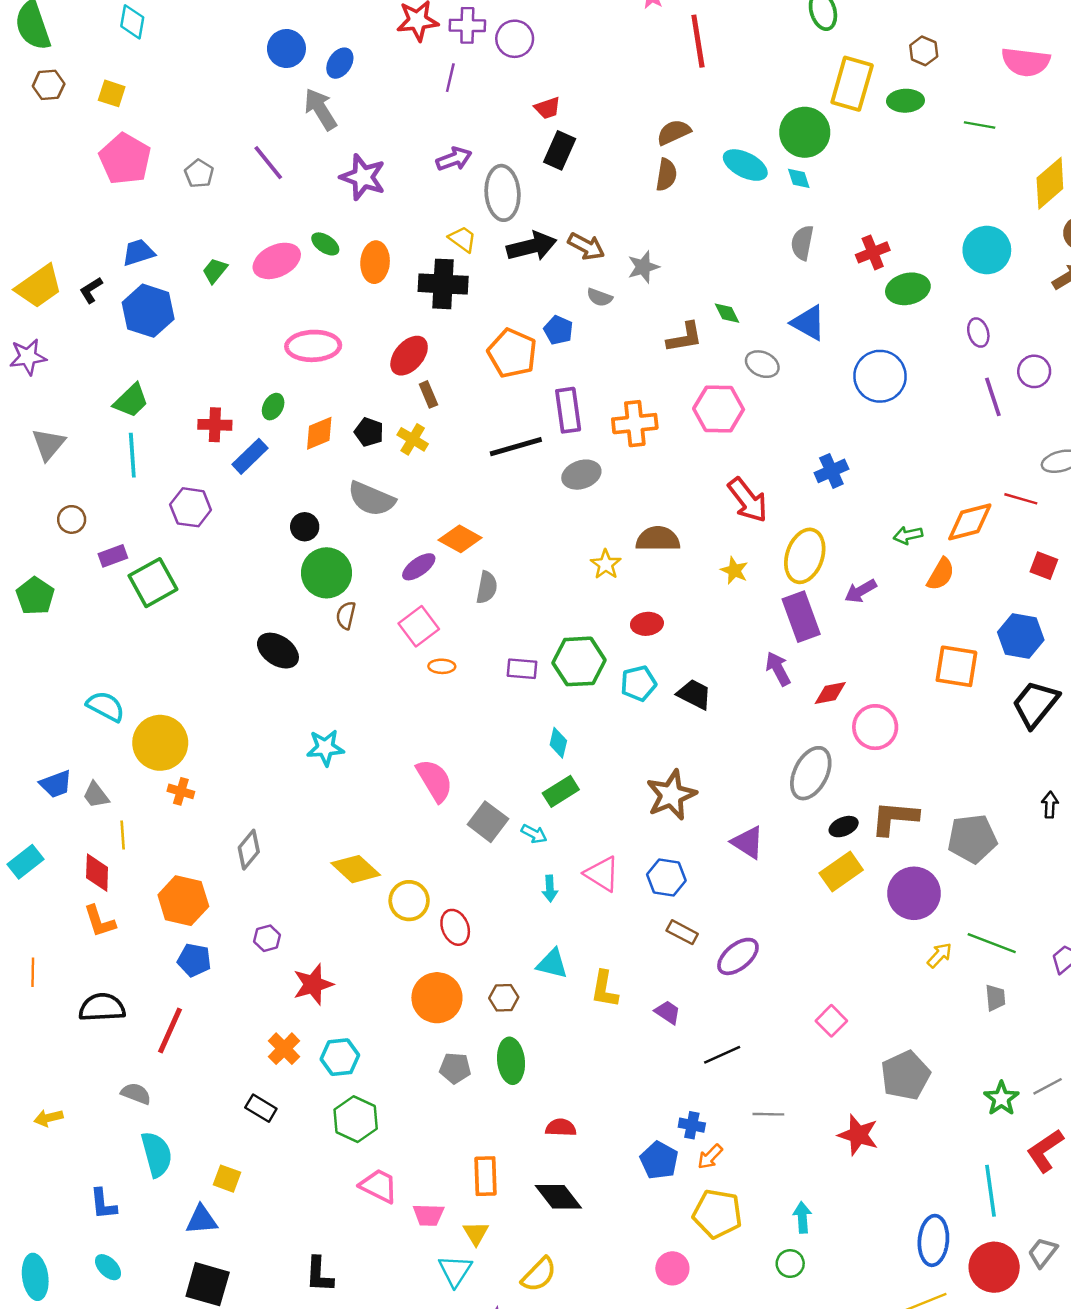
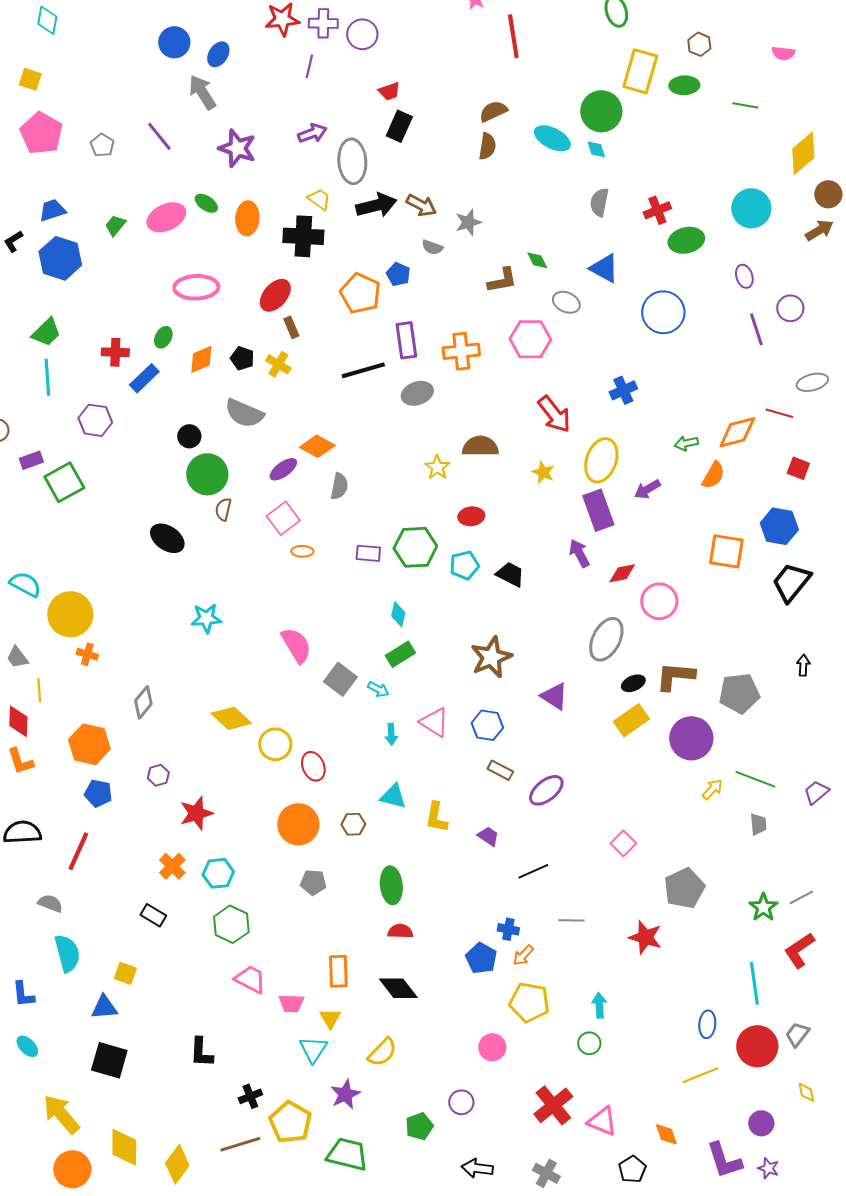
pink semicircle: (1026, 62) -> (783, 53), size x0.6
green ellipse: (511, 1061) -> (391, 885), moved
blue ellipse: (933, 1240) -> (707, 1024), size x0.7

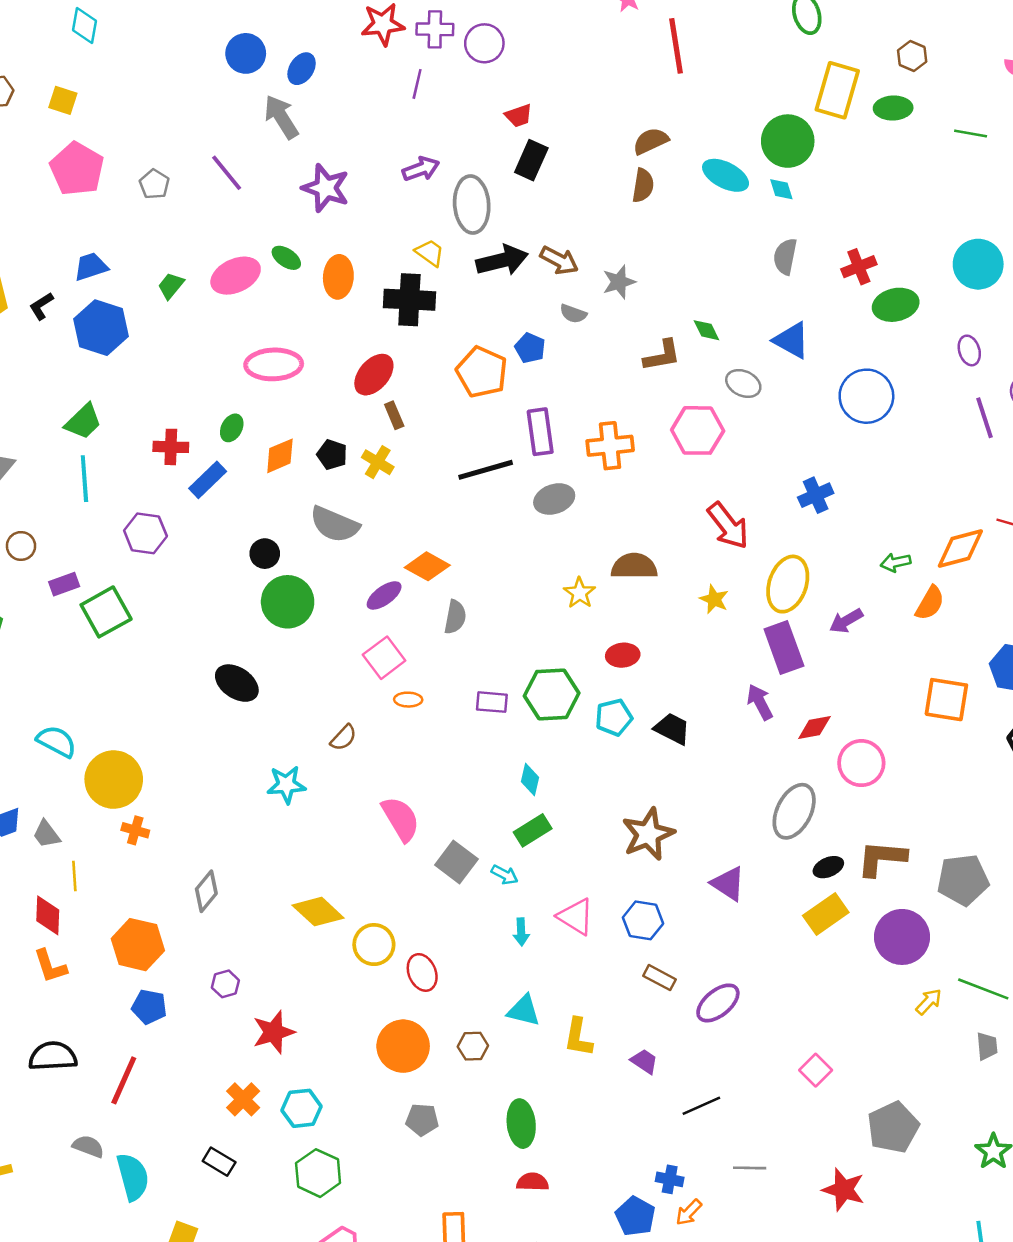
brown semicircle: (223, 509) -> (343, 738), moved, turned -150
cyan semicircle: (67, 953) -> (133, 1177), moved

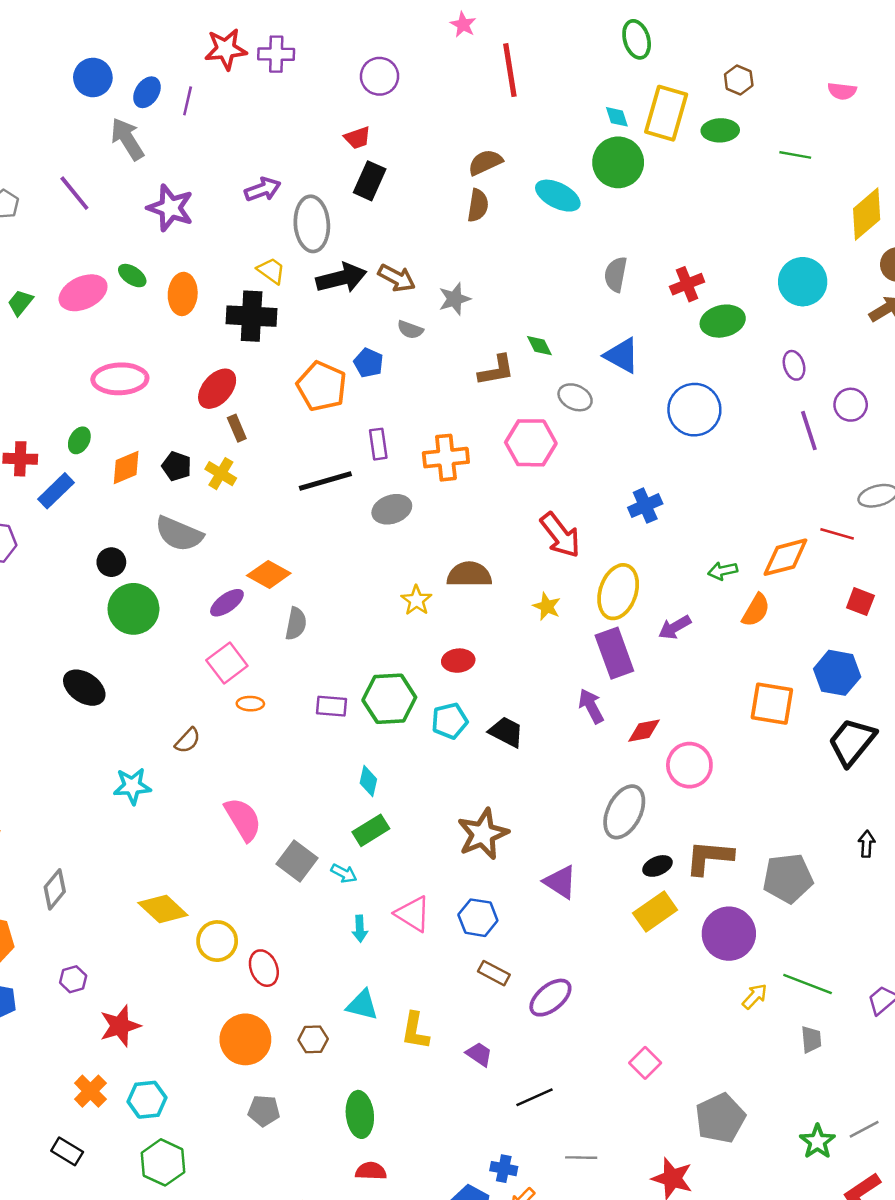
purple circle: (484, 43) -> (379, 76), moved
purple line: (417, 84) -> (188, 101), moved
cyan diamond: (781, 189) -> (617, 117), moved
purple rectangle: (540, 432) -> (378, 444), size x0.7

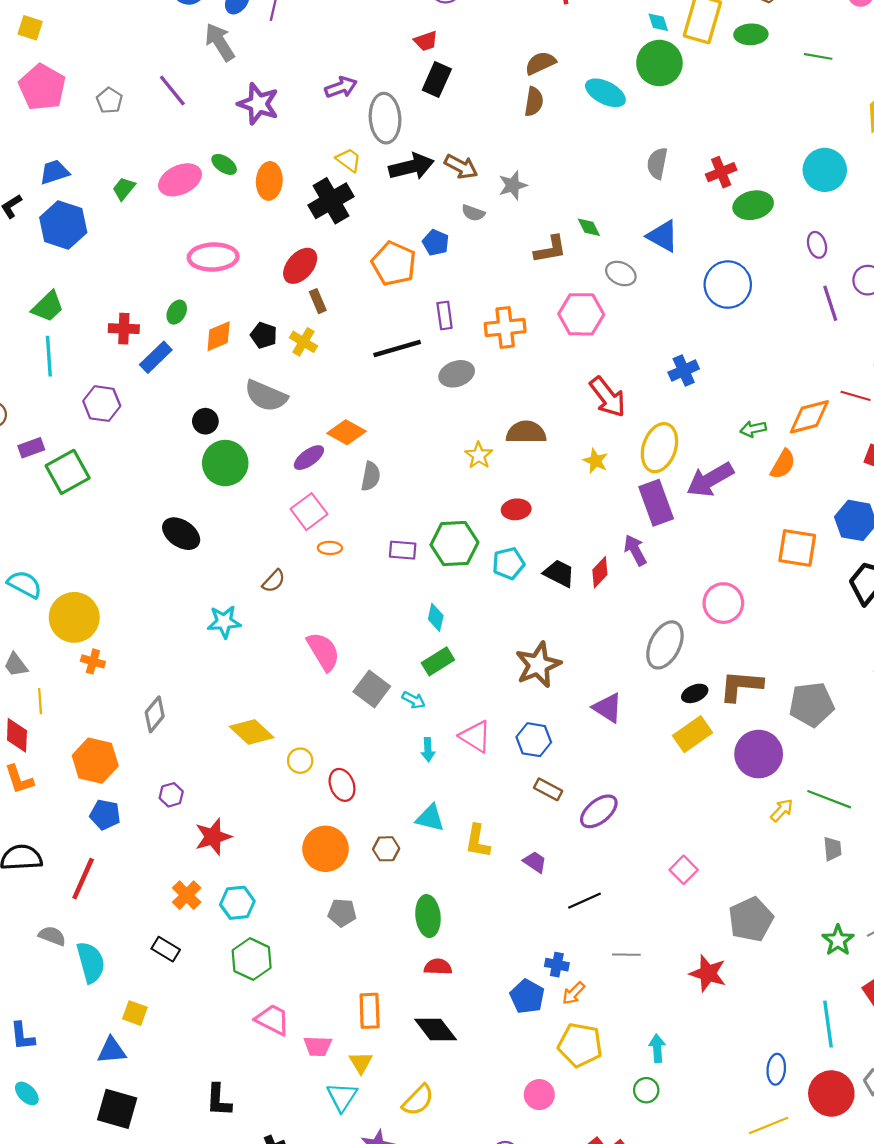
black cross: (252, 316) -> (331, 201), turned -33
purple arrow: (675, 627) -> (710, 480), size x1.6
red diamond: (644, 731) -> (600, 572), moved, turned -36
yellow circle: (217, 941) -> (300, 761), size x0.7

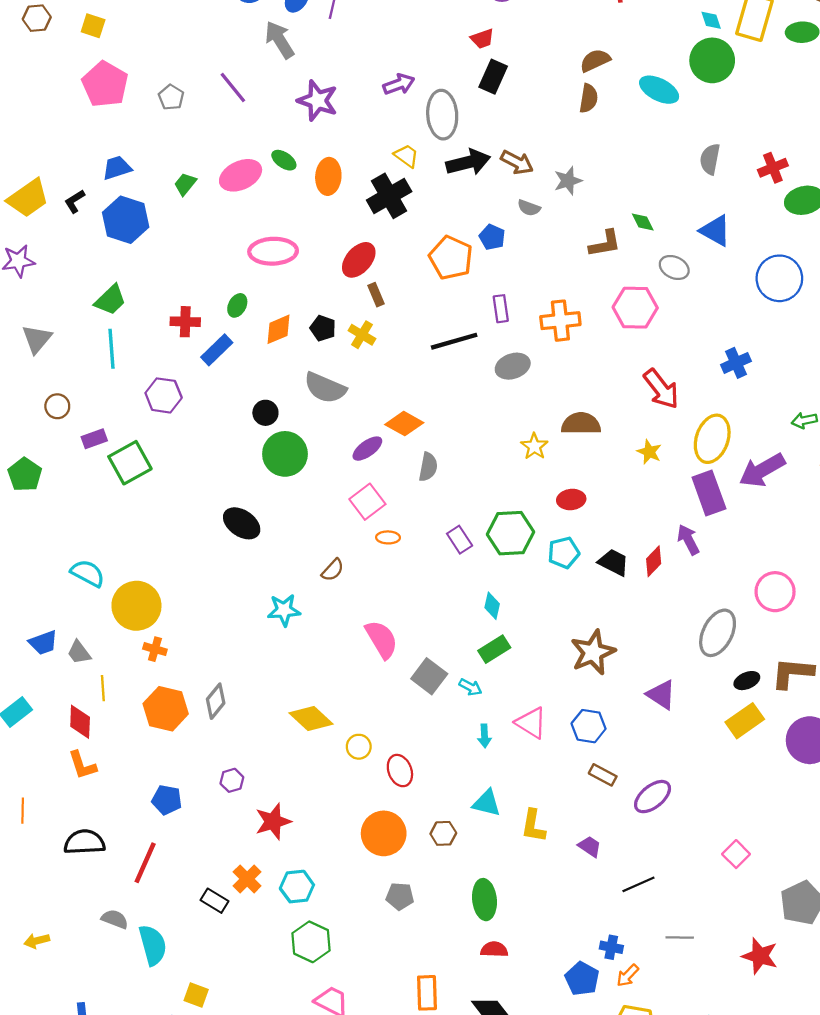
purple rectangle: (403, 550) -> (460, 540), turned 52
orange hexagon: (95, 761) -> (166, 709), moved
black rectangle: (166, 949) -> (215, 901), moved

